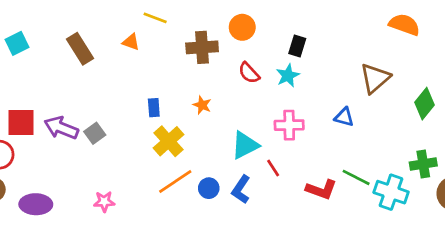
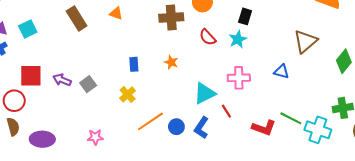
cyan square: (17, 43) -> (28, 29), moved
purple arrow: (61, 128) -> (62, 80), size x0.7
yellow cross: (169, 141) -> (128, 94), moved, size x0.7

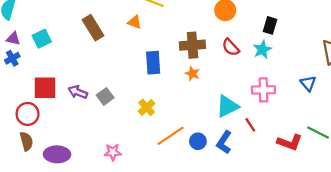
brown cross: (171, 17) -> (192, 45), moved
blue rectangle: (134, 64) -> (153, 63), moved, size x1.5
blue triangle: (281, 72) -> (308, 83), turned 35

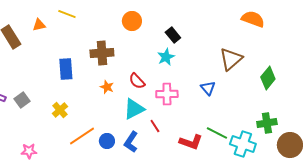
orange triangle: (135, 22) -> (39, 25), moved, turned -32
black rectangle: (270, 25) -> (173, 35), turned -56
red semicircle: (231, 47) -> (137, 81), moved
orange star: (192, 74) -> (107, 87), moved

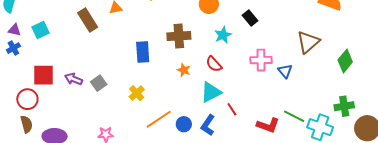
cyan star: (166, 57) -> (223, 35), moved
pink cross: (167, 94) -> (261, 60), moved

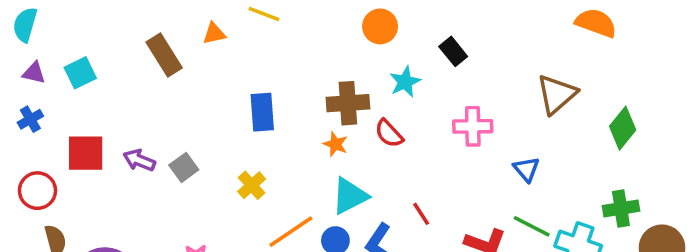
brown cross: (179, 36) -> (348, 103), moved
blue cross: (13, 48) -> (30, 119), moved
blue triangle: (285, 71) -> (526, 169), moved
cyan triangle: (211, 92) -> (350, 196), moved
red circle: (27, 99) -> (37, 191), moved

